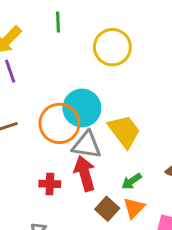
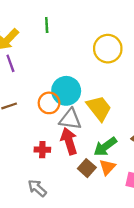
yellow circle: (112, 47) -> (108, 49), moved
orange circle: (59, 123) -> (49, 103), size x0.7
green arrow: (132, 181) -> (105, 147), size x1.5

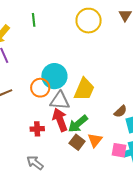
yellow circle: (108, 49) -> (89, 21), moved
yellow trapezoid: (99, 108) -> (84, 89), turned 65
green arrow: (105, 147) -> (78, 124), moved

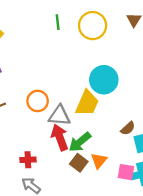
green line: (34, 20) -> (58, 22), moved
cyan circle: (54, 76) -> (104, 80), moved
red cross: (37, 129) -> (28, 160), moved

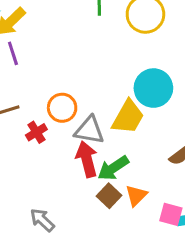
red cross: (28, 160) -> (36, 132), moved, turned -35

